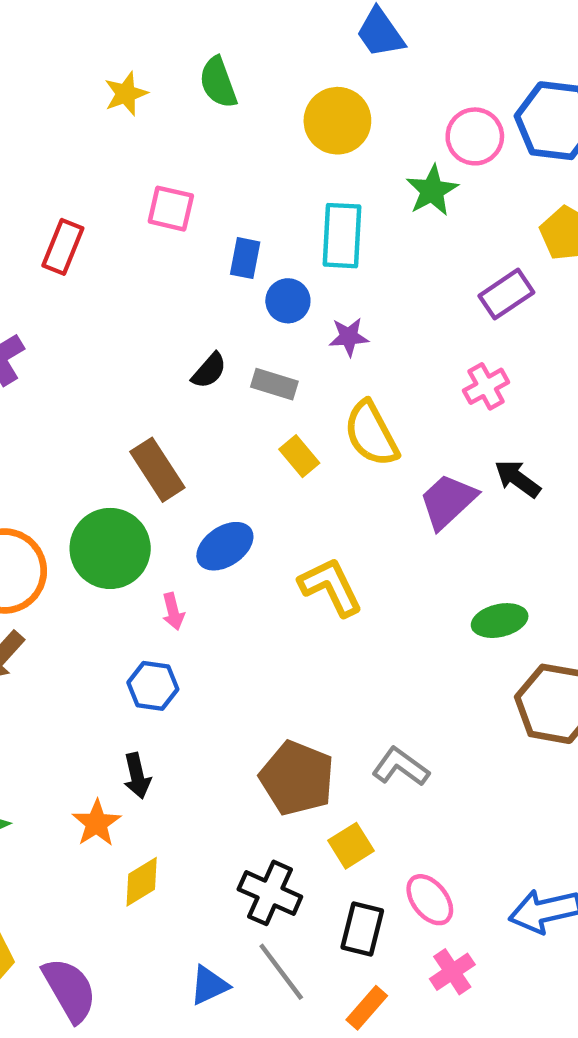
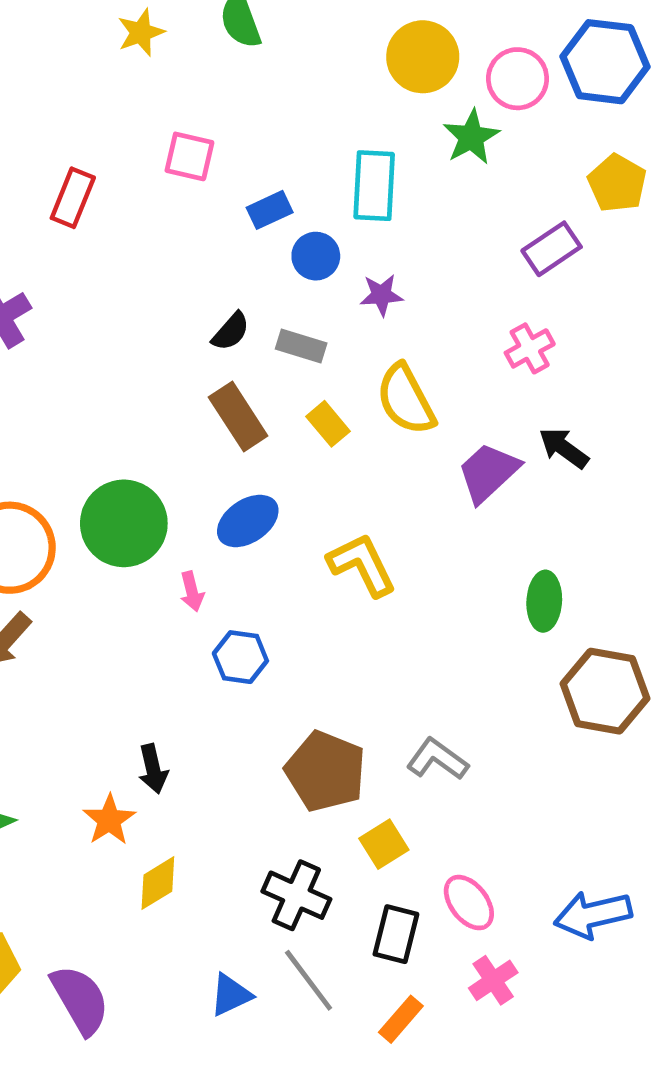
yellow circle: (337, 121) -> (423, 57), moved
blue rectangle: (245, 258) -> (270, 210), turned 54
brown rectangle: (157, 470) -> (238, 416), moved
green ellipse: (500, 621) -> (544, 601), turned -74
blue hexagon: (153, 686) -> (240, 657), moved

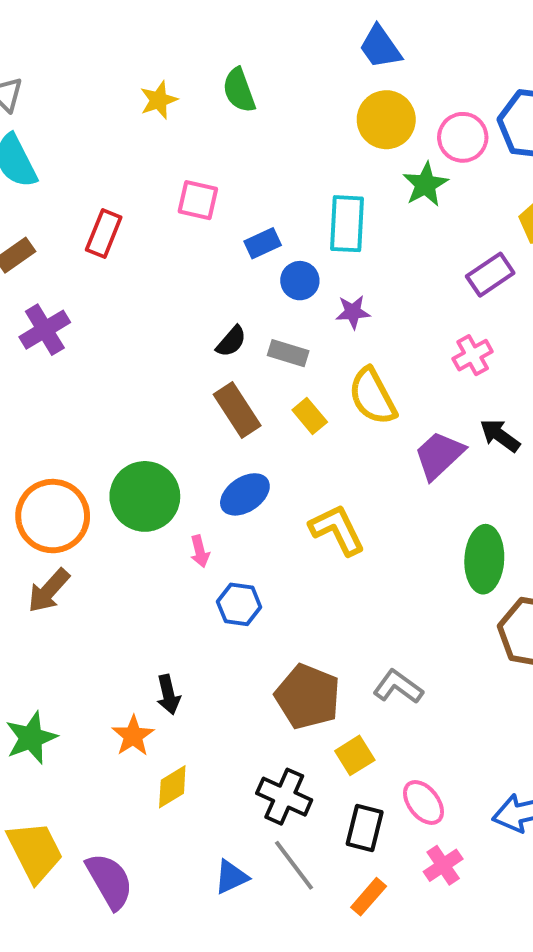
green ellipse: (544, 601) -> (484, 559), size x1.4

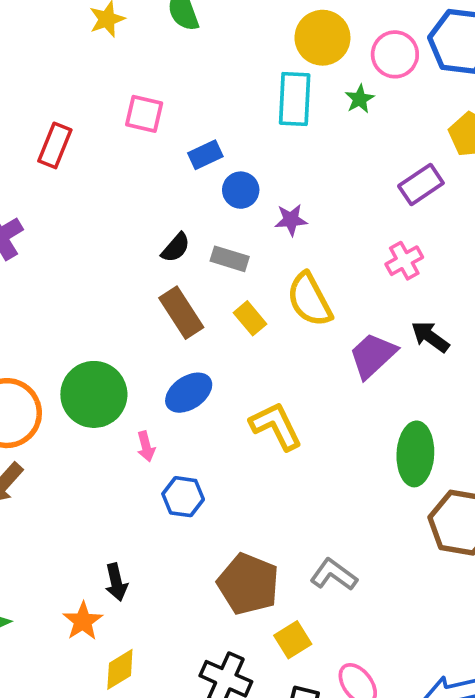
green star: (425, 184) -> (360, 99), size x0.7
cyan rectangle: (347, 224) -> (295, 99), moved

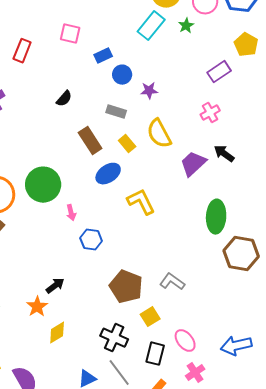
cyan rectangle: (295, 99) -> (151, 26), turned 36
black semicircle: (176, 248) -> (64, 99), moved
blue ellipse: (189, 393) -> (108, 174), moved
black arrow: (116, 582) -> (55, 286), turned -114

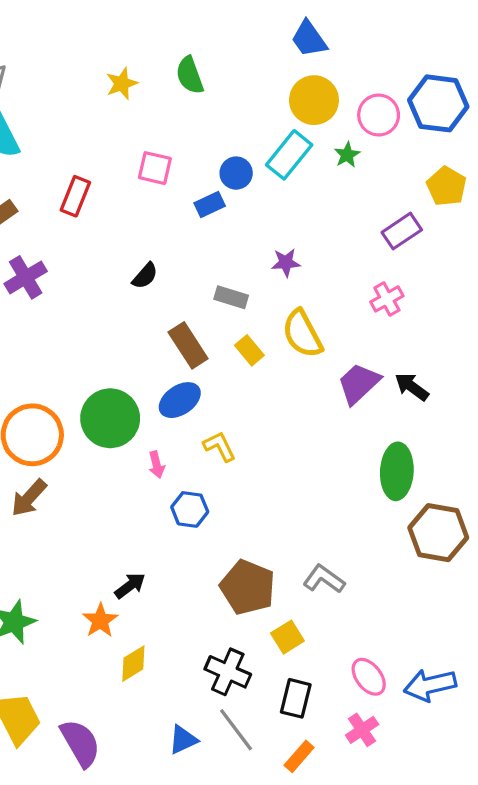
blue circle: (122, 75) -> (236, 173), moved
black arrow: (224, 154) -> (412, 387), moved
blue ellipse: (108, 174) -> (180, 400), moved
yellow L-shape: (141, 202) -> (220, 446), moved, size x0.7
pink ellipse: (185, 341) -> (369, 677), moved

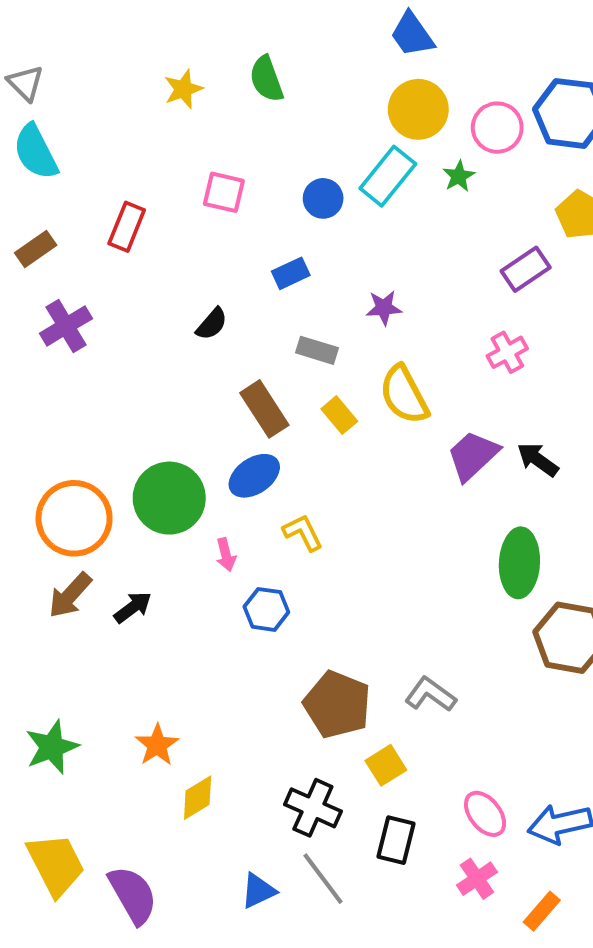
blue rectangle: (210, 205) -> (291, 273), moved
black arrow: (130, 586) -> (133, 607), moved
orange rectangle: (299, 756) -> (542, 911), moved

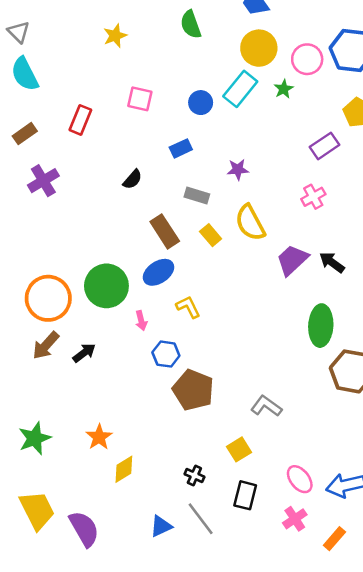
green semicircle: (266, 79) -> (191, 25), moved
brown pentagon: (337, 705) -> (193, 390), moved
black cross: (313, 808) -> (194, 475), size x0.6

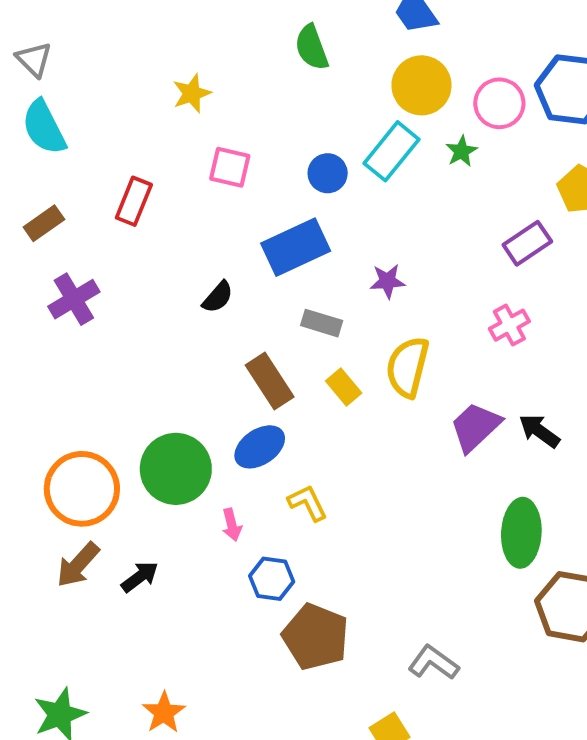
yellow star: (115, 36) -> (192, 93), moved
blue rectangle: (181, 148) -> (296, 247), size x1.8
yellow semicircle: (250, 223) -> (407, 367), turned 42

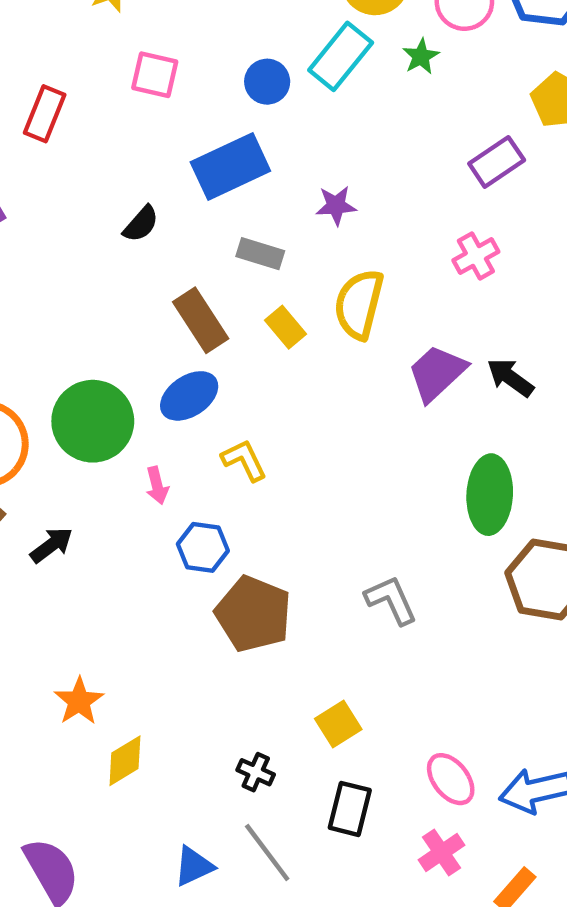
gray L-shape: (433, 663) -> (391, 600), moved, turned 30

